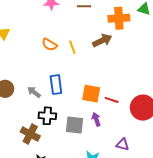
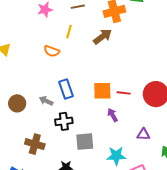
yellow line: (72, 47) -> (69, 32), moved, turned 48
gray square: (74, 125) -> (85, 142), moved
brown cross: (30, 134) -> (35, 144), moved

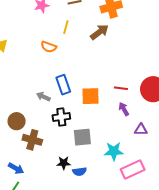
orange square: (102, 91) -> (90, 96), moved
brown circle: (17, 103) -> (17, 121), moved
purple arrow: (113, 115) -> (124, 109), moved

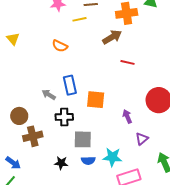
yellow line: (66, 27) -> (79, 19), moved, turned 56
red line: (121, 88) -> (127, 62), moved
purple triangle: (141, 130) -> (142, 139), turned -48
brown cross: (32, 140) -> (33, 136), turned -36
blue semicircle: (80, 172) -> (88, 161), moved

